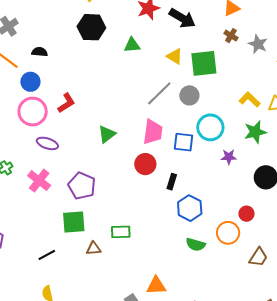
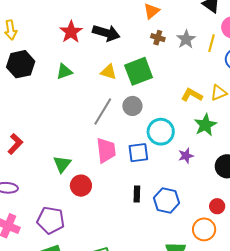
gray star: (258, 44) -> (186, 39), turned 30
red circle: (145, 164) -> (81, 186), moved
blue hexagon: (190, 208) -> (166, 200), moved

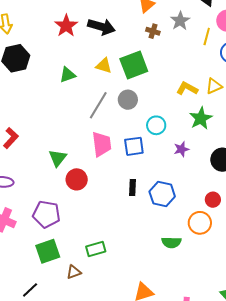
gray star: (186, 39) -> (180, 21), moved
green triangle: (64, 72) -> (67, 75), moved
cyan circle: (161, 132) -> (156, 125), size x0.7

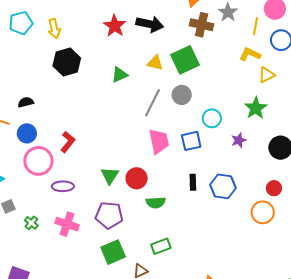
brown cross: (153, 31) -> (202, 25), size x1.6
yellow L-shape: (187, 88) -> (250, 54), moved
green triangle: (58, 158) -> (110, 176), moved
green semicircle: (171, 242) -> (156, 203), moved

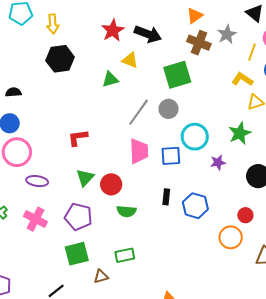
yellow triangle: (155, 63) -> (130, 60), moved
cyan circle: (212, 118) -> (195, 137), size x1.4
red L-shape: (68, 142) -> (78, 138), moved, turned -145

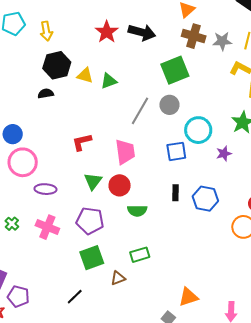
gray star: (227, 34) -> (222, 41), moved, turned 30
yellow triangle: (130, 60) -> (85, 75), moved
black semicircle: (13, 92) -> (46, 94), moved
pink trapezoid: (139, 151) -> (125, 152), moved

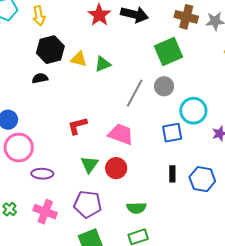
pink trapezoid: (125, 152) -> (121, 134), turned -60
green semicircle: (137, 211) -> (136, 208), moved

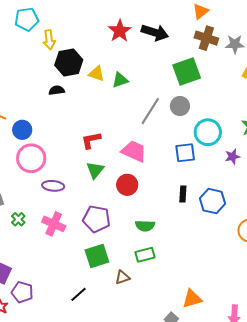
yellow arrow: (39, 16) -> (49, 40), moved
green triangle: (89, 165) -> (95, 170), moved

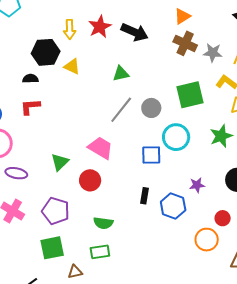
yellow arrow: (49, 40) -> (70, 29), moved
green square: (187, 71) -> (190, 95), moved
green triangle: (120, 80) -> (121, 74), moved
red L-shape: (91, 140) -> (30, 107), moved
purple star: (233, 157) -> (197, 185), moved

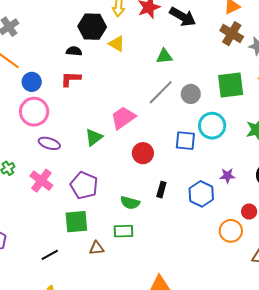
pink trapezoid: (100, 148) -> (123, 118), moved, turned -72
red circle: (90, 180) -> (143, 153), moved
black rectangle: (144, 196) -> (161, 190), moved

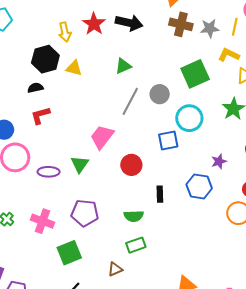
purple ellipse: (49, 143) -> (49, 172), moved
green square: (76, 222) -> (69, 253), moved

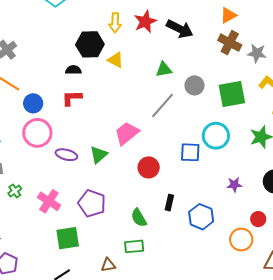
gray circle: (160, 94) -> (195, 85), moved
blue hexagon: (199, 186) -> (201, 217), moved
green semicircle: (134, 216) -> (139, 218), turned 48

